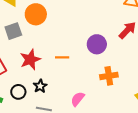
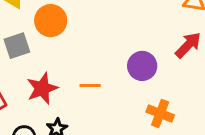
orange cross: (109, 76) -> (160, 113), turned 30

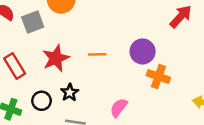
purple circle: (142, 66) -> (143, 51), moved

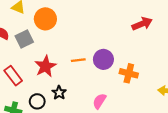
red arrow: (181, 17) -> (142, 24), turned 30
purple circle: (143, 51) -> (103, 59), moved

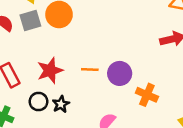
gray square: (24, 39) -> (30, 21), moved
black circle: (37, 101) -> (38, 102), moved

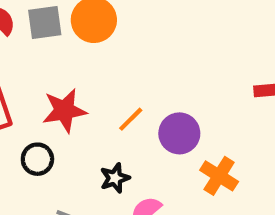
orange line: (90, 69) -> (131, 119), turned -56
black star: (61, 104) -> (115, 178), moved

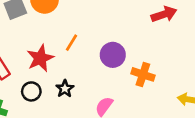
orange line: (131, 119) -> (71, 43), moved
black star: (115, 178) -> (65, 89), moved

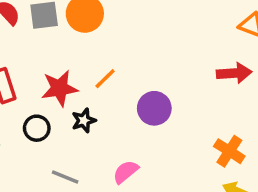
orange cross: (143, 74) -> (229, 151), moved
black star: (65, 89) -> (84, 121), moved

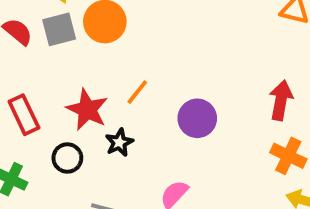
red arrow: (234, 73) -> (281, 100), moved, turned -68
red star: (59, 88) -> (87, 110), turned -30

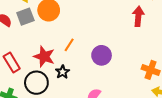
red arrow: (281, 100) -> (138, 16), moved
black circle: (67, 158) -> (36, 83), size x1.5

